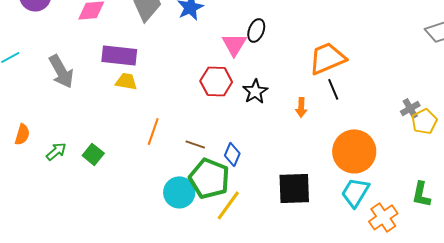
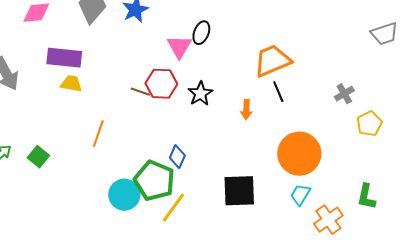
gray cross: (410, 108) -> (344, 94), moved
brown line: (195, 144) -> (140, 92), moved
cyan trapezoid: (355, 192) -> (300, 195), size x0.7

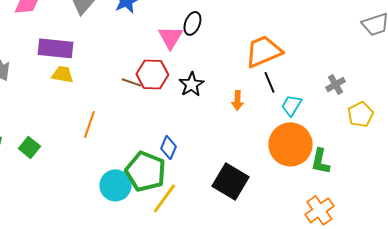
black square: (239, 191) -> (230, 181), turned 33
cyan trapezoid: (300, 195) -> (291, 105), moved
green L-shape: (366, 197) -> (320, 161), moved

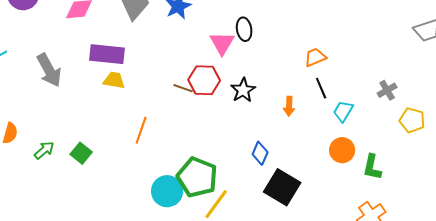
black ellipse: (192, 23) -> (244, 29), turned -30
orange trapezoid: (263, 51) -> (315, 57), size x0.6
yellow pentagon: (360, 114) -> (412, 120), turned -30
orange circle: (290, 144) -> (342, 150), size x0.6
blue diamond: (168, 147) -> (260, 153), moved

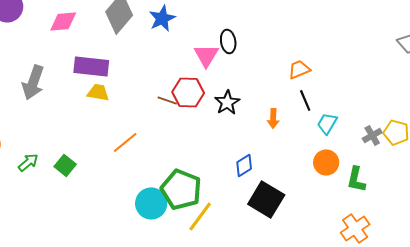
gray arrow: (49, 70) -> (33, 82), turned 48
gray cross: (387, 90) -> (372, 135), moved
orange line: (141, 130) -> (125, 142), turned 32
blue diamond: (260, 153) -> (244, 165), turned 35

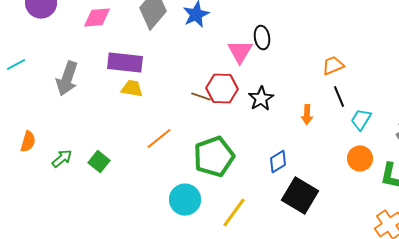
green pentagon: (181, 189) -> (214, 157), moved, turned 30

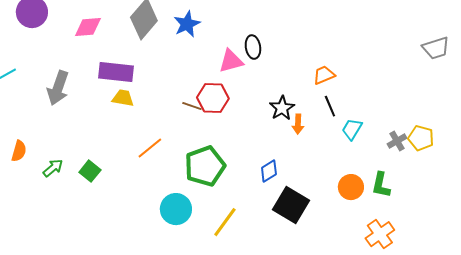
pink triangle: (240, 52) -> (231, 61), turned 44
black star: (261, 99) -> (282, 108), moved
orange circle: (360, 159) -> (351, 187), moved

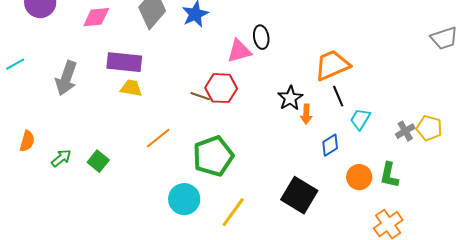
orange trapezoid: (324, 75) -> (332, 65), size x1.6
blue diamond: (269, 171) -> (330, 145), moved

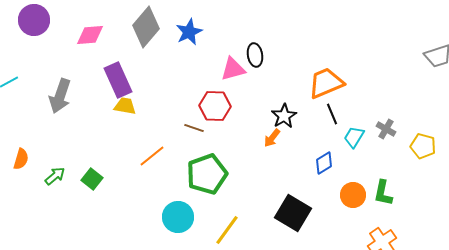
purple rectangle: (124, 62) -> (118, 80), turned 60
brown line: (200, 96) -> (194, 128), moved
orange arrow: (306, 114) -> (272, 138), moved, turned 36
gray cross: (405, 131) -> (386, 129), moved, turned -30

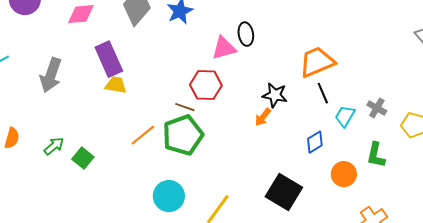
black star: (284, 116) -> (275, 95), turned -30
green pentagon: (207, 174) -> (183, 135), moved
green arrow: (55, 176) -> (54, 146), moved
green L-shape: (383, 193) -> (376, 155), moved

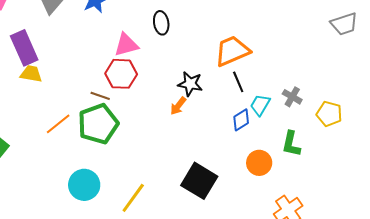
pink triangle: (224, 48) -> (126, 45), moved
blue diamond: (315, 142) -> (241, 120), moved

